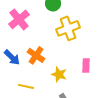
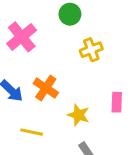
yellow cross: (68, 28) -> (91, 50), size x0.7

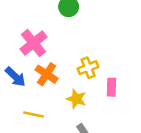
pink cross: (22, 37) -> (34, 43), moved
yellow cross: (91, 50) -> (88, 68), moved

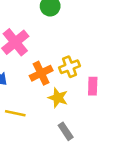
orange cross: (47, 74) -> (41, 73), moved, turned 30

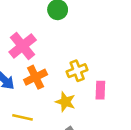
orange cross: (41, 73) -> (36, 77), moved

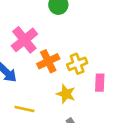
orange cross: (36, 77) -> (48, 61), moved

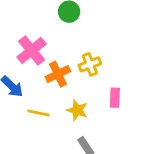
yellow cross: (77, 64) -> (90, 64), moved
yellow line: (24, 109) -> (39, 113), moved

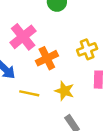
yellow cross: (90, 64) -> (87, 49), moved

